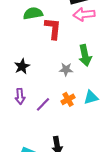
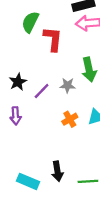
green semicircle: (33, 13) -> (30, 22), turned -54
purple line: (43, 104) -> (42, 91), moved

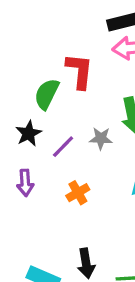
green semicircle: (30, 22) -> (47, 94), moved
orange cross: (70, 119) -> (78, 193), moved

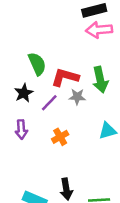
red L-shape: (80, 71) -> (65, 77), moved, turned -80
green semicircle: (47, 94) -> (37, 64), turned 130

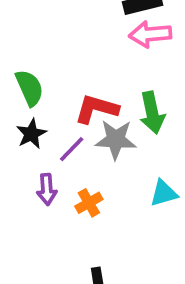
green semicircle: (37, 64) -> (29, 88), moved
gray star: (77, 97) -> (116, 140), size x1.5
purple arrow: (21, 129) -> (47, 189), moved

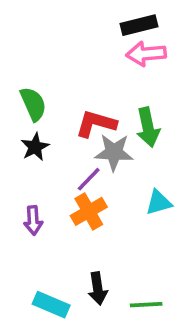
purple line: (72, 149) -> (89, 179), moved
purple arrow: (47, 189) -> (33, 220), moved
orange cross: (89, 203) -> (89, 211), size x1.4

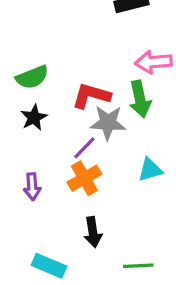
pink arrow: (146, 54) -> (153, 62), moved
green semicircle: (33, 104) -> (32, 77), turned 92
black arrow: (98, 289) -> (93, 232), moved

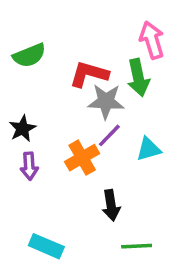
pink arrow: (153, 62) -> (152, 40), turned 78
black star: (34, 118) -> (22, 129), moved
purple line: (84, 148) -> (109, 135), moved
black arrow: (93, 232) -> (111, 205), moved

